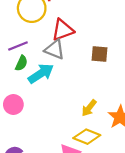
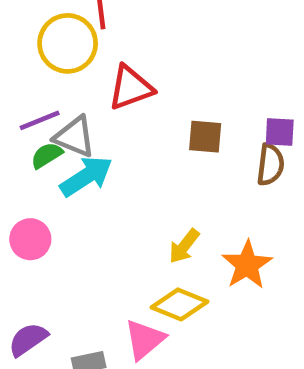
gray triangle: (55, 49) -> (75, 137), moved
green semicircle: (21, 63) -> (47, 155), turned -147

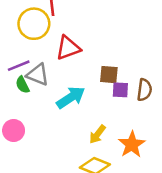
purple square: (280, 132) -> (120, 90), moved
green semicircle: (47, 155) -> (22, 85), turned -84
cyan arrow: (86, 176) -> (71, 97), moved

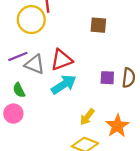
red triangle: (68, 48) -> (61, 60), moved
brown square: (109, 75) -> (98, 25), moved
green semicircle: (22, 85) -> (19, 90), moved

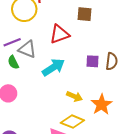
red triangle: (61, 60) -> (59, 34), moved
green semicircle: (19, 90) -> (13, 62), moved
yellow arrow: (87, 117) -> (74, 96), turned -105

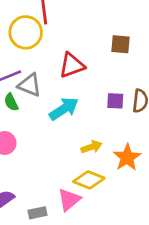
brown square: (84, 14) -> (120, 44), moved
yellow arrow: (74, 96) -> (92, 147), turned -42

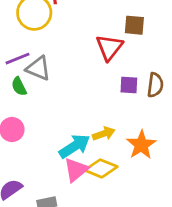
red triangle: (72, 65) -> (109, 47), moved, turned -32
cyan arrow: (64, 109) -> (75, 146), moved
pink triangle: (69, 200) -> (76, 170), moved

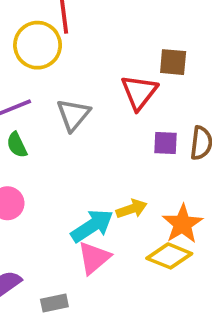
gray triangle: (38, 68) -> (73, 115), moved, turned 48
yellow diamond: (101, 168) -> (169, 256), moved

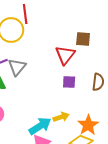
gray triangle: (73, 115) -> (17, 67), moved
purple square: (166, 143) -> (69, 82), moved

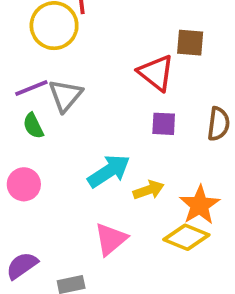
red triangle: (65, 55) -> (156, 73), turned -30
cyan arrow: (40, 126) -> (109, 171), moved

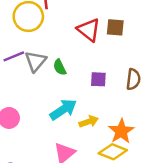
red triangle: (156, 73) -> (89, 30), moved
green semicircle: (33, 126) -> (60, 67), moved

